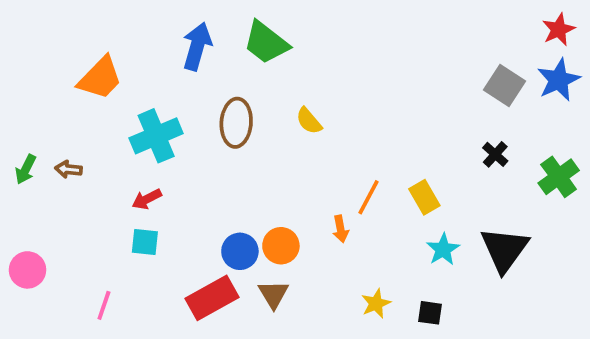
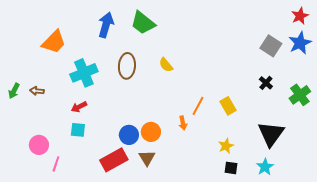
cyan star: (443, 249) -> (265, 167), moved
pink circle: (28, 270) -> (39, 145), moved
yellow star: (376, 303) -> (226, 146), moved

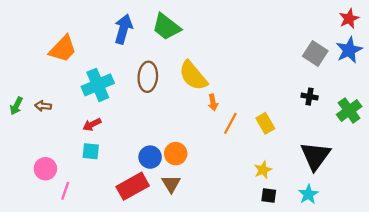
yellow semicircle: (166, 65) -> (193, 76), size x1.8
black cross: (266, 83) -> (310, 97), turned -32
orange arrow: (183, 123) -> (213, 102), moved

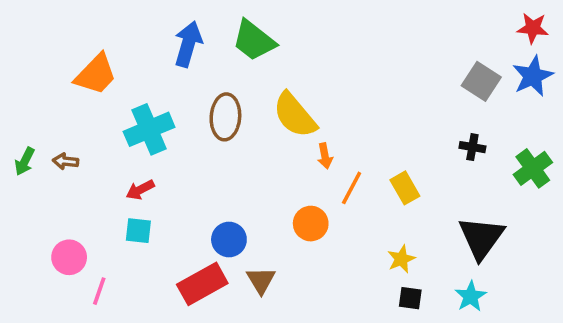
red star: (349, 19) -> (533, 28), turned 30
orange circle: (176, 154) -> (311, 224), moved

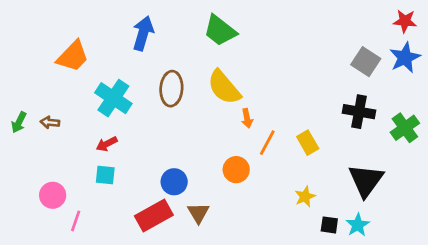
green trapezoid: (254, 41) -> (220, 31), moved
cyan cross: (149, 129) -> (113, 98), turned -33
black cross: (472, 147) -> (359, 112), size x1.6
black square: (410, 298) -> (329, 225), moved

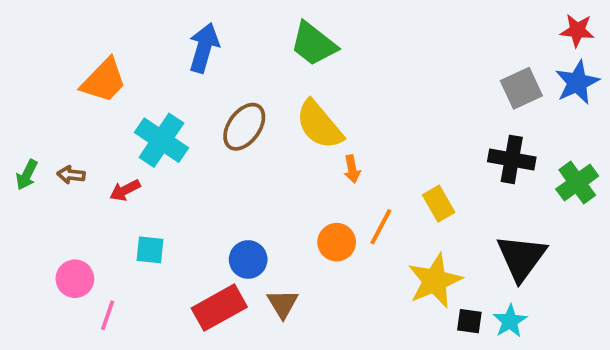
gray square: (366, 62) -> (521, 88), turned 32
brown ellipse: (171, 89) -> (244, 127), turned 32
orange line: (267, 143) -> (381, 227), moved
red arrow: (107, 144) -> (125, 190), moved
yellow star: (305, 197) -> (435, 281), size x1.8

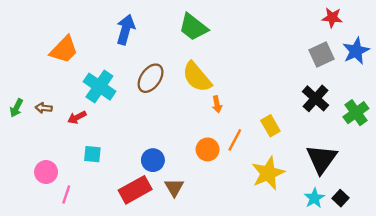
red star: (577, 30) -> (332, 18), moved
black cross: (512, 159) -> (316, 98), turned 32
black square: (469, 321) -> (340, 198), moved, turned 35

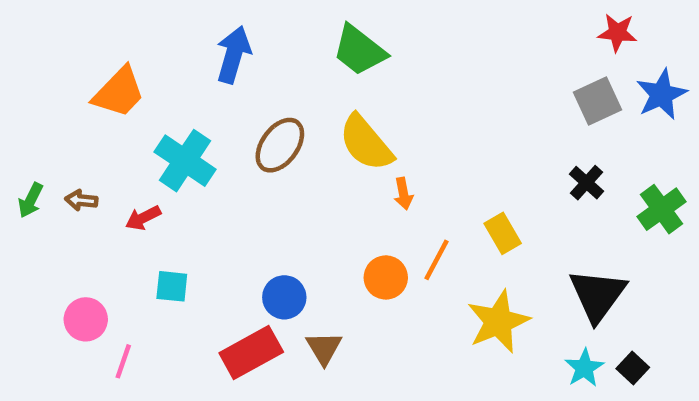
black cross: (316, 98) -> (587, 183), size x0.7

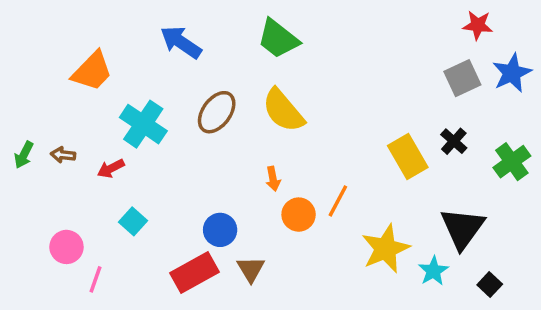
blue arrow: (234, 55) -> (181, 42), turned -72
orange arrow: (403, 194) -> (273, 179), moved
yellow rectangle: (503, 233) -> (408, 157), moved, size x1.4
cyan square: (172, 286) -> (133, 221), turned 36
cyan star: (584, 368) -> (433, 271), moved

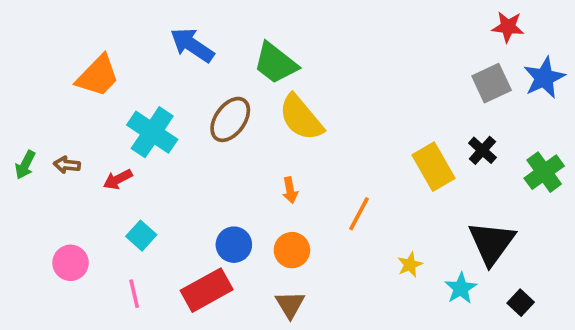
green trapezoid: (278, 39) -> (276, 63), moved
orange circle: (299, 215) -> (292, 250), moved
yellow star: (386, 249) -> (410, 265), size x0.5
brown triangle: (251, 269) -> (290, 305), moved
pink line: (95, 279) -> (134, 294), moved, turned -32

